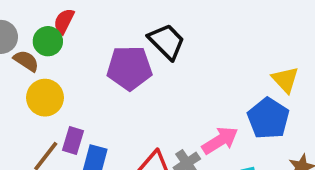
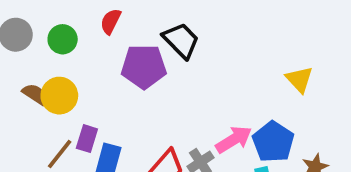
red semicircle: (64, 21) -> (111, 21), moved
brown semicircle: (26, 61) -> (35, 94), moved
blue pentagon: (268, 118) -> (273, 142), moved

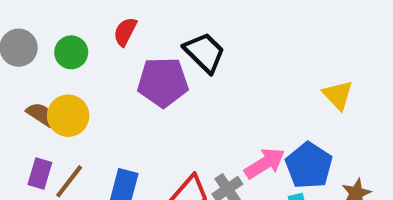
purple rectangle: (87, 139) -> (40, 174), moved

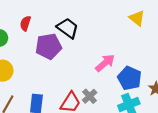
yellow triangle: (338, 95) -> (137, 18), moved
pink arrow: (265, 163) -> (105, 63), moved

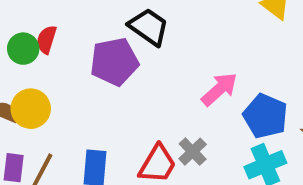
red semicircle: (25, 23) -> (46, 40), moved

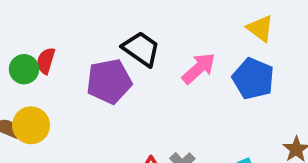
pink arrow: (219, 89) -> (199, 68), moved
blue pentagon: (265, 116) -> (253, 79), moved

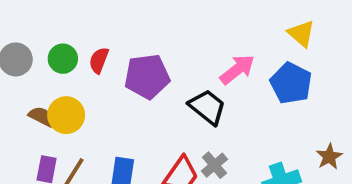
black trapezoid: (141, 49) -> (207, 107), moved
red semicircle: (46, 61) -> (99, 60), moved

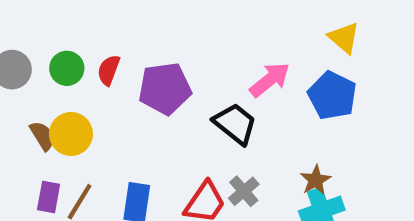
brown semicircle: (42, 117) -> (42, 136), turned 32
brown star: (329, 157) -> (316, 180), moved

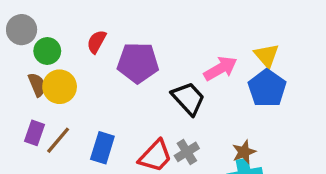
yellow triangle: (344, 38) -> (267, 55), moved
green circle: (67, 68) -> (47, 51), moved

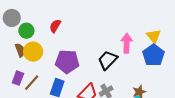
purple pentagon: (138, 63) -> (67, 62), moved
pink arrow: (220, 68) -> (127, 43), turned -60
black trapezoid: (188, 98) -> (108, 60), turned -95

